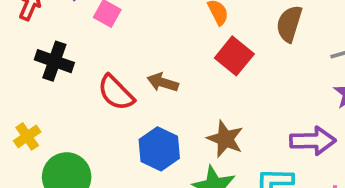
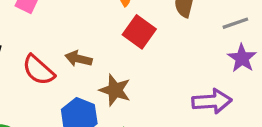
brown star: (225, 139) -> (115, 90), moved

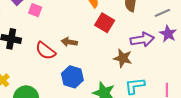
brown star: (115, 90) -> (123, 58), moved
purple arrow: (212, 101) -> (142, 40), moved

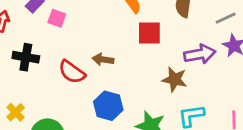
red square: (105, 23) -> (149, 33), turned -30

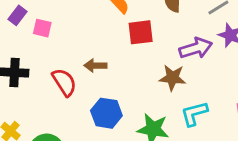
red semicircle: (72, 72) -> (64, 82), turned -152

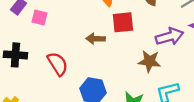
brown arrow: (95, 66) -> (96, 39), moved

